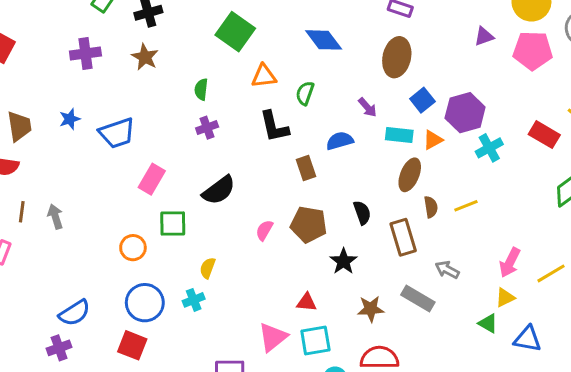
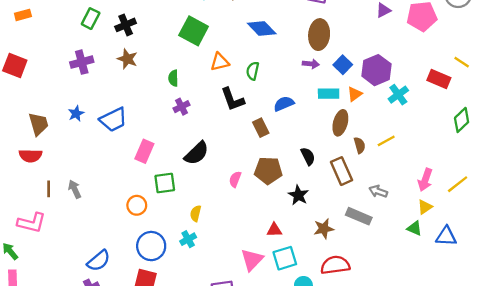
purple arrow: (367, 107) -> (311, 64), moved, turned -35

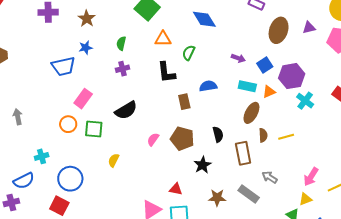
brown ellipse: (319, 35) -> (279, 30), moved
cyan cross: (398, 95) -> (305, 101), turned -30
blue star: (76, 114) -> (86, 48), moved
orange circle: (137, 205) -> (68, 124), moved
cyan cross: (188, 239) -> (42, 156), moved

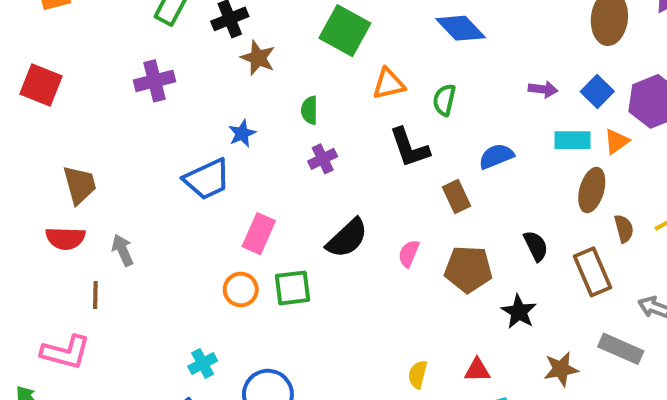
brown star: (87, 19) -> (258, 58), moved
gray arrow: (18, 117) -> (123, 250), moved
pink semicircle: (153, 139) -> (409, 254), moved
yellow semicircle: (114, 160) -> (418, 375), moved

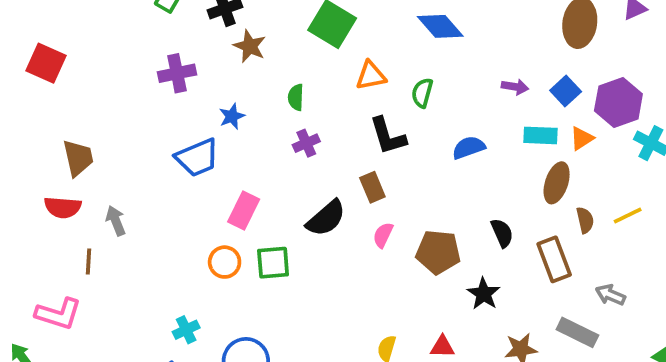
purple cross: (154, 81) -> (177, 73), moved
brown rectangle: (457, 196) -> (372, 187), moved

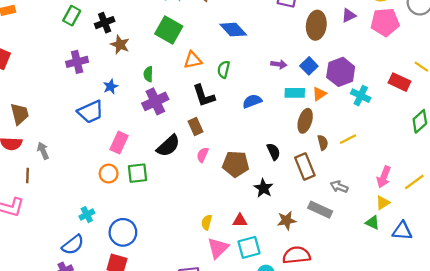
purple cross: (306, 143) -> (155, 101), size x1.6

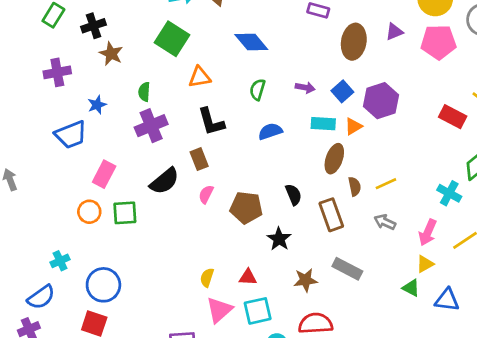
green semicircle: (224, 69) -> (257, 90), moved
cyan cross: (361, 96) -> (449, 193), moved
gray arrow: (339, 187) -> (385, 222), moved

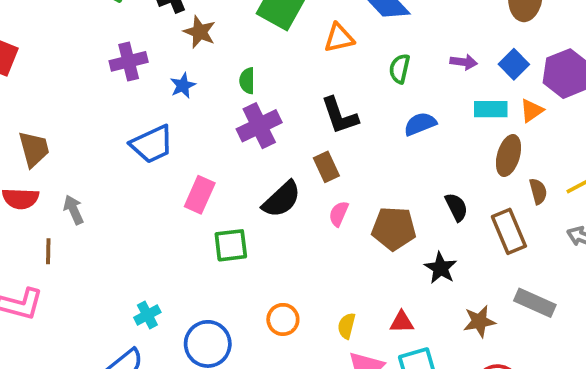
orange triangle: (200, 77) -> (339, 38), moved
blue star: (97, 105) -> (183, 85), moved
orange circle: (89, 212) -> (283, 319), moved

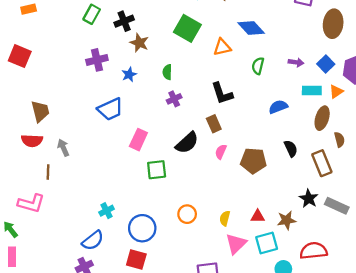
blue semicircle: (420, 124) -> (278, 107), moved
purple cross: (259, 126) -> (174, 99), size x0.6
black star: (441, 268) -> (309, 198), moved
brown star: (479, 321) -> (287, 220), moved

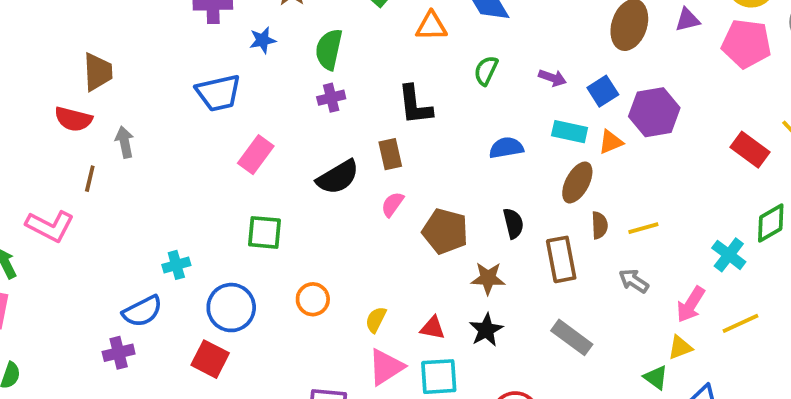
green semicircle: (167, 72) -> (329, 49), size x1.5
green square: (157, 170) -> (264, 232), moved
black star: (309, 198) -> (486, 330), moved
brown star: (287, 220) -> (488, 278), moved

